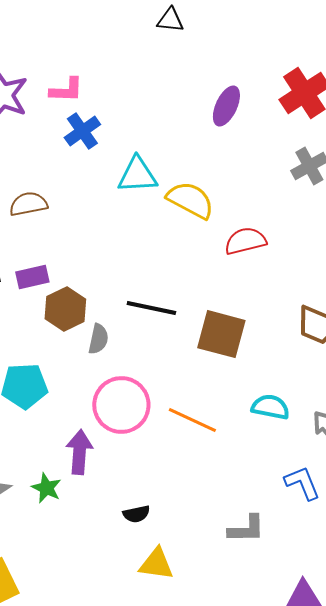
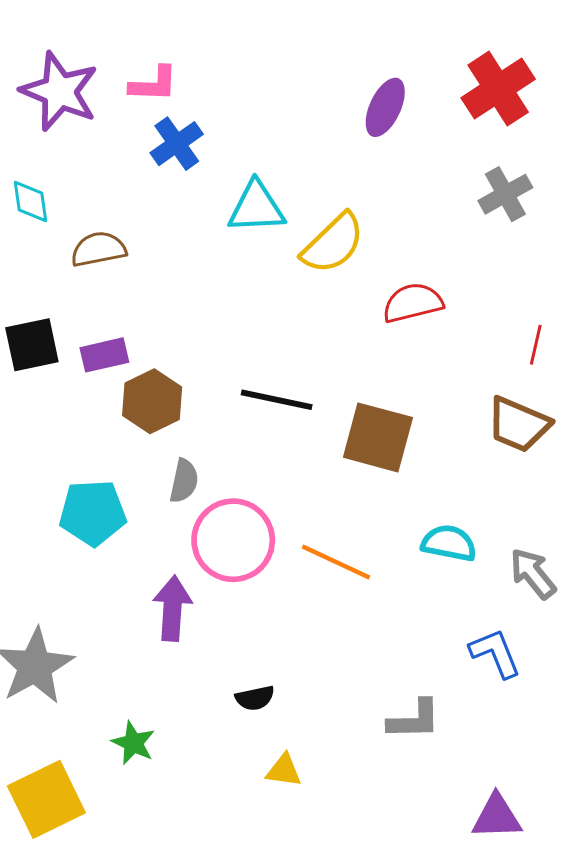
yellow semicircle: (190, 200) -> (333, 243), turned 108
gray semicircle: (98, 339) -> (184, 481), moved
green star: (46, 488) -> (133, 743), moved
yellow triangle: (156, 564) -> (284, 770), size x0.7

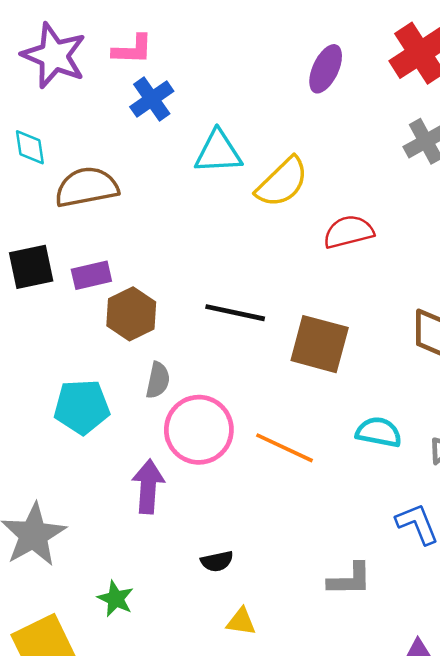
brown semicircle: (99, 249) -> (87, 187), size x1.4

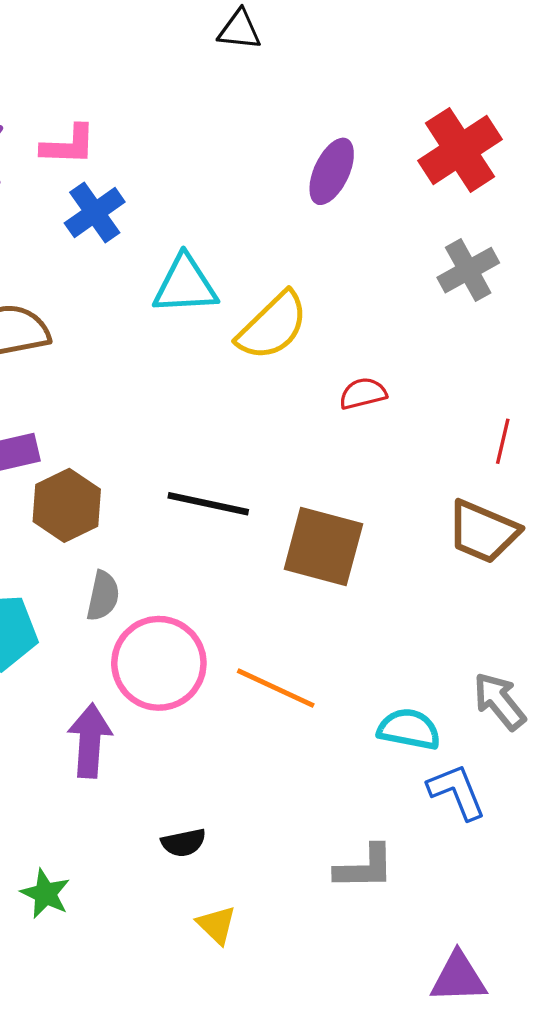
red semicircle: (349, 232) -> (363, 393), size x0.7
cyan semicircle: (379, 432) -> (409, 729), moved
yellow triangle: (241, 622) -> (216, 925), turned 36

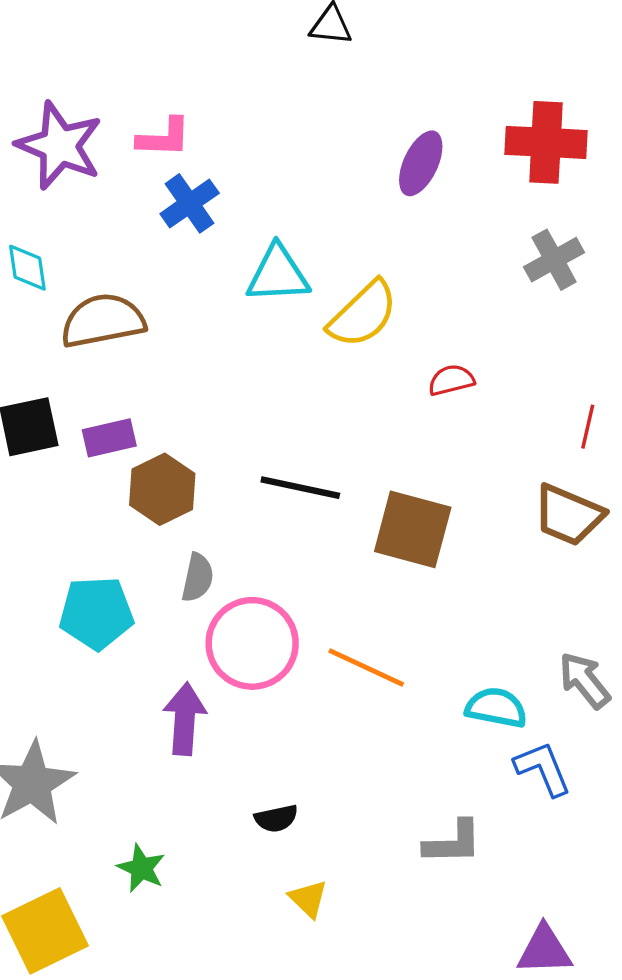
red cross: (460, 150) -> (546, 142), turned 36

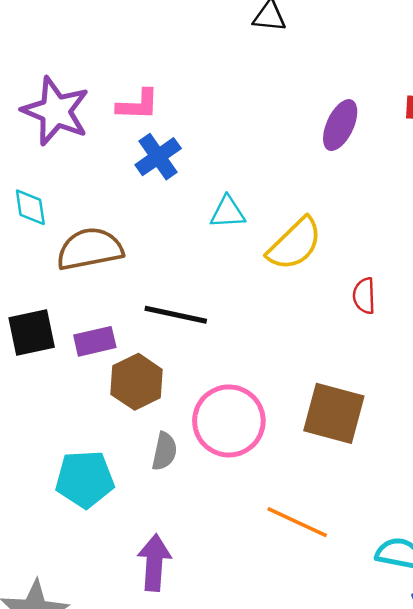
cyan triangle: (278, 274) -> (228, 212), size x0.7
red semicircle: (451, 380) -> (364, 296), turned -78
black line: (300, 488) -> (176, 315), moved
pink circle: (252, 643) -> (229, 421), moved

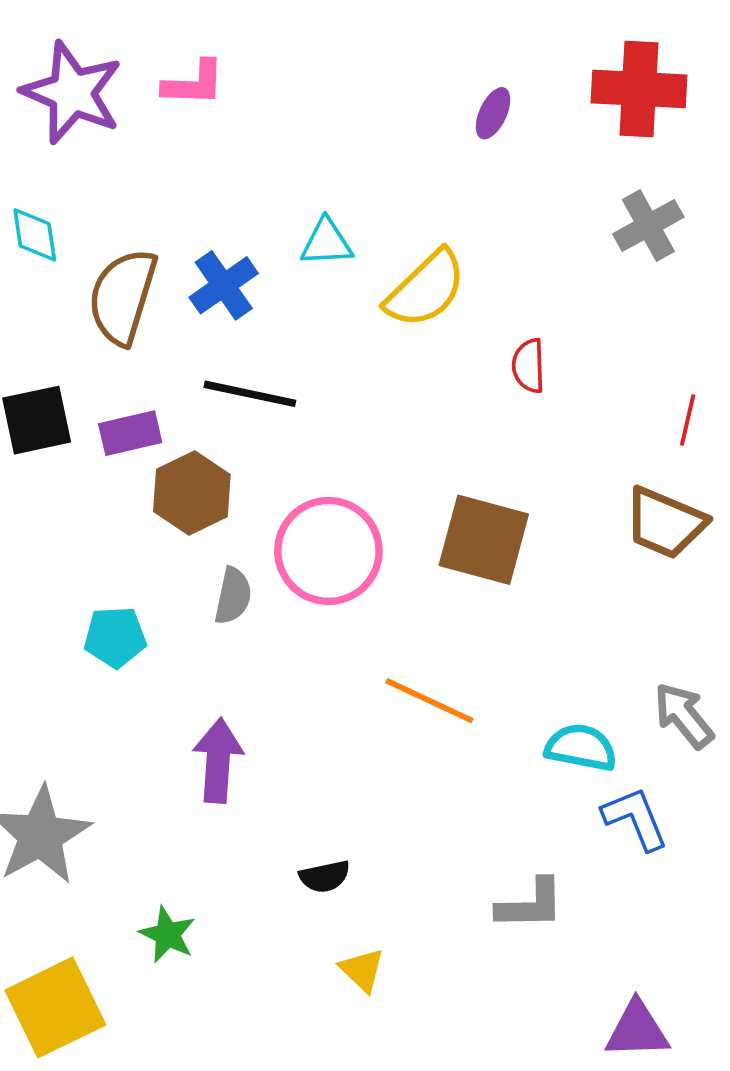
purple ellipse: (340, 125) -> (493, 113), size x0.7
blue cross: (158, 157) -> (224, 285), moved
brown semicircle: (90, 249) -> (123, 297), turned -62
cyan pentagon: (85, 479) -> (115, 637), size x0.7

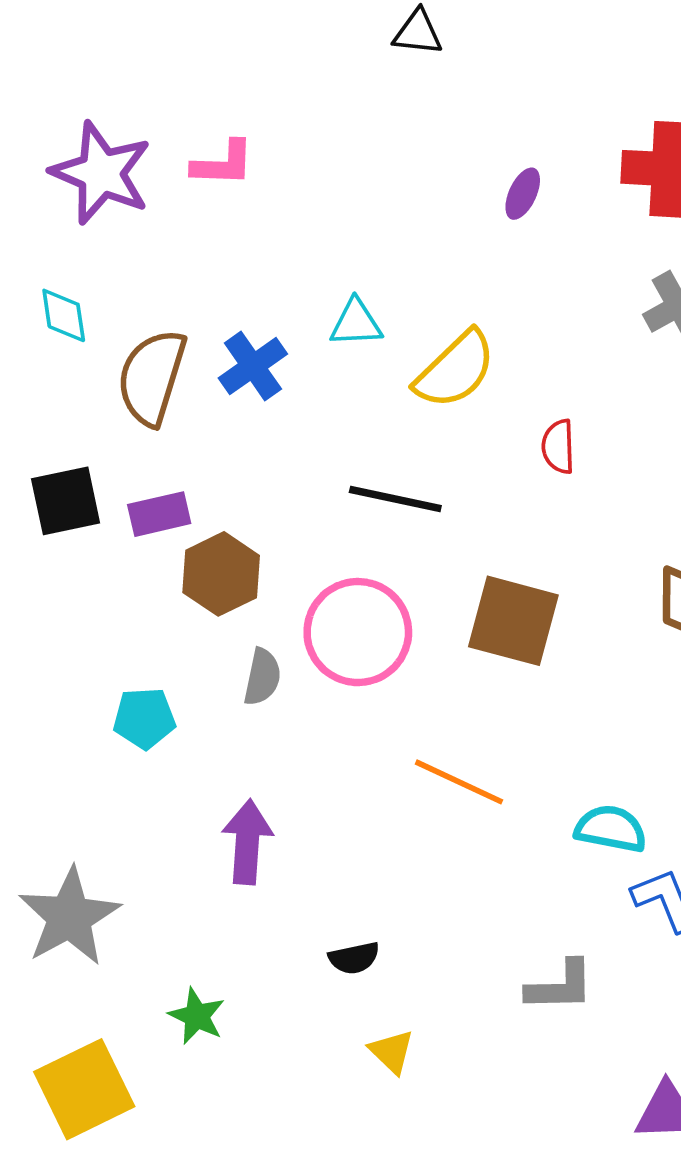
black line: (250, 394) -> (395, 499), moved

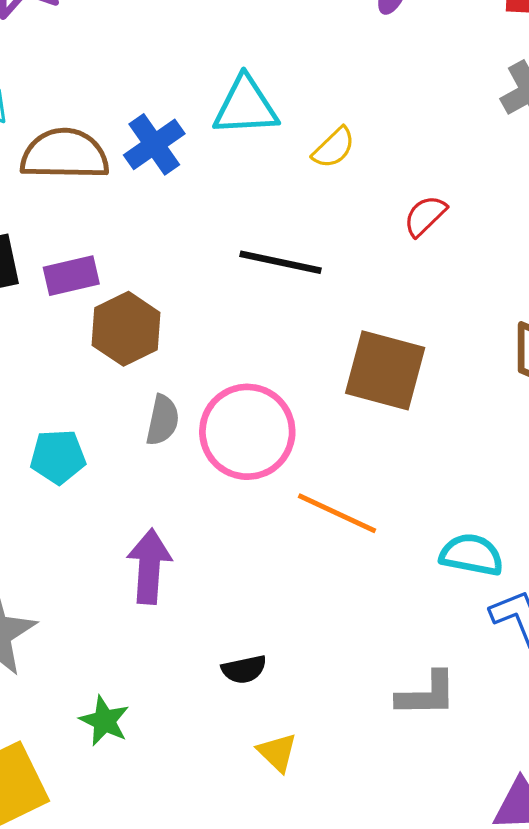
cyan triangle: (356, 323) -> (246, 106), size x1.4
yellow semicircle: (455, 370) -> (334, 148), size x0.6
brown semicircle: (152, 377) -> (65, 154), turned 74
red semicircle: (558, 447) -> (425, 216), turned 48
pink circle: (358, 632) -> (247, 432), moved

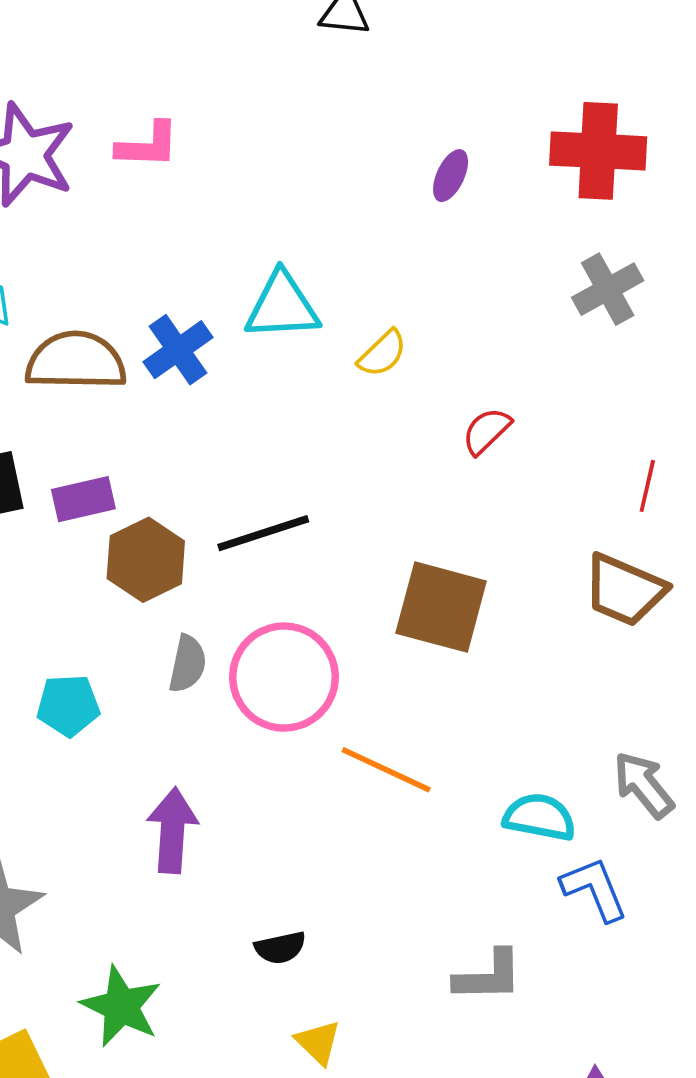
black line: (281, 262) -> (263, 533), moved, turned -30
green star: (104, 721) -> (121, 1006), size x1.4

